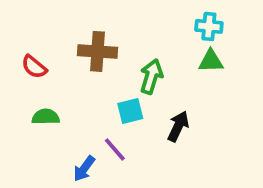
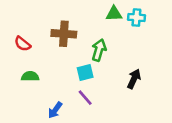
green triangle: (211, 61) -> (114, 14), moved
black arrow: (178, 126) -> (134, 79), moved
purple line: (115, 149) -> (85, 98), moved

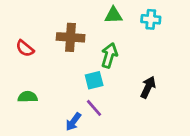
green triangle: (114, 14) -> (113, 15), moved
green semicircle: (30, 76) -> (28, 97), moved
blue arrow: (55, 110) -> (73, 122), moved

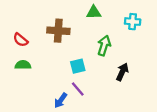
cyan cross: (151, 19) -> (133, 22), moved
green arrow: (109, 55) -> (104, 46), moved
green semicircle: (28, 97) -> (23, 65), moved

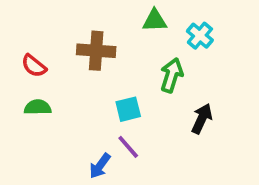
cyan cross: (133, 22) -> (200, 36), moved, turned 35

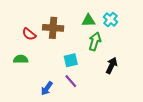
green triangle: (155, 21) -> (89, 21), moved
red semicircle: (34, 66) -> (29, 34), moved
blue arrow: (100, 166) -> (47, 88), moved

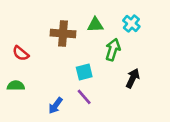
green triangle: (89, 21) -> (95, 25), moved
red semicircle: (29, 34) -> (21, 53), moved
green semicircle: (21, 59) -> (16, 86), moved

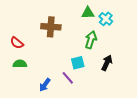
green triangle: (95, 25) -> (88, 13), moved
cyan square: (84, 72) -> (78, 63), moved
green semicircle: (16, 86) -> (20, 64), moved

